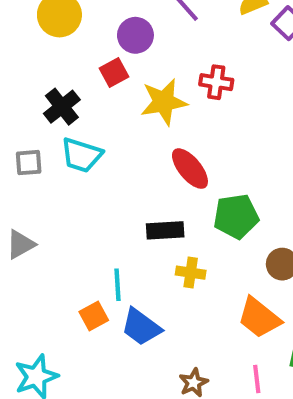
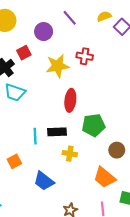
red square: (114, 73) -> (24, 53), moved
red ellipse: (190, 169) -> (70, 100), turned 45
cyan line: (118, 285) -> (35, 136), moved
orange square: (94, 316) -> (14, 161), moved

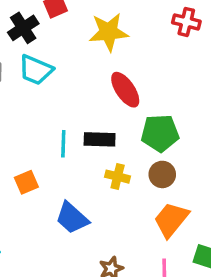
red cross: (85, 56) -> (186, 22), moved
red ellipse: (70, 100) -> (125, 90), turned -45
brown circle: (117, 150) -> (162, 174), moved
orange trapezoid: (104, 177) -> (171, 220), turned 85

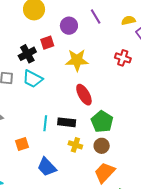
green pentagon: (160, 133) -> (102, 122), turned 30

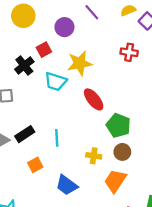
cyan trapezoid: (33, 79) -> (56, 81), moved
black rectangle: (67, 122) -> (25, 134), moved, turned -30
orange trapezoid: (105, 173) -> (115, 181), moved

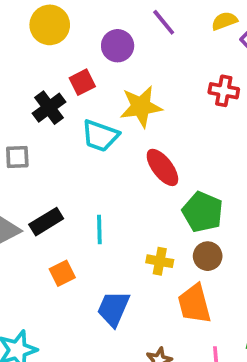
orange trapezoid: (115, 181) -> (194, 304), turned -50
blue trapezoid: (67, 185) -> (113, 309), turned 75

